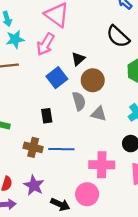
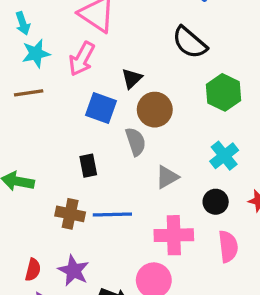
blue square: (57, 78) -> (101, 108), turned -30
gray triangle: (99, 114) -> (167, 177), moved, turned -42

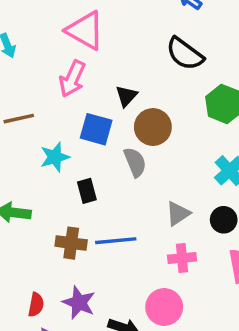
cyan star: (36, 53) -> (55, 157), moved
gray triangle: (167, 177) -> (178, 214), moved
pink cross: (174, 235) -> (182, 258), size x0.7

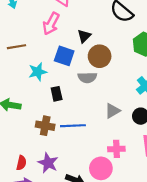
gray semicircle: (135, 162) -> (87, 77), turned 108
pink cross: (182, 258) -> (116, 149), moved

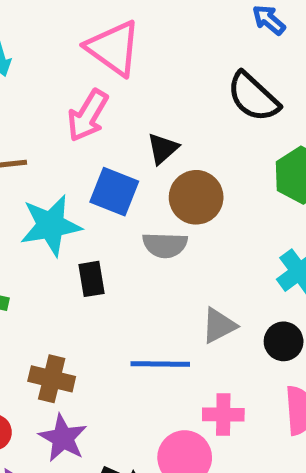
cyan star: (38, 72) -> (51, 225), size x1.4
brown cross: (45, 126) -> (52, 379), moved
blue line: (73, 126) -> (160, 364), moved

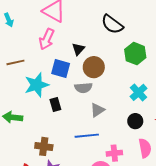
gray triangle: (219, 326) -> (97, 110), moved

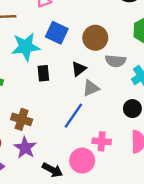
black triangle: (78, 49) -> (79, 69), moved
gray semicircle: (83, 88) -> (116, 61), moved
blue line: (87, 136) -> (73, 116), turned -60

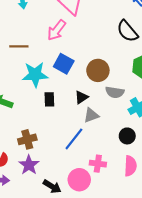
brown cross: (22, 119) -> (27, 139), turned -36

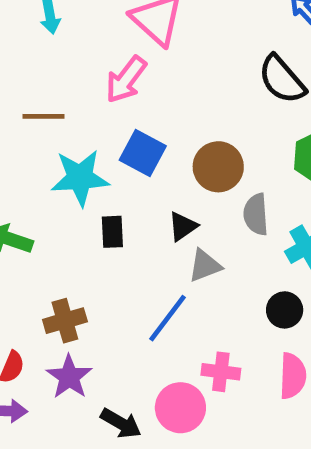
gray semicircle: (115, 92) -> (256, 214), turned 78

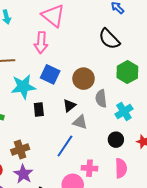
pink arrow: (126, 79) -> (41, 43), turned -30
gray triangle: (205, 266) -> (80, 122), turned 42

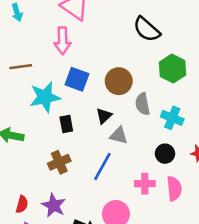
cyan cross: (124, 111) -> (172, 118), turned -30
brown cross: (20, 149) -> (59, 162), moved
pink cross: (90, 168) -> (145, 184), moved

